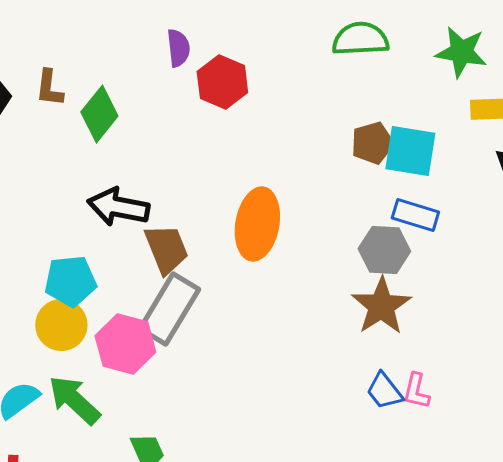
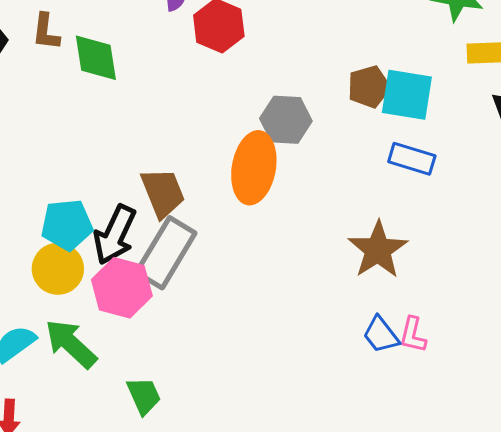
green diamond: (99, 114) -> (96, 58), turned -48
black arrow: (118, 207) -> (115, 235), moved, turned -76
gray hexagon: (384, 250) -> (286, 120), moved

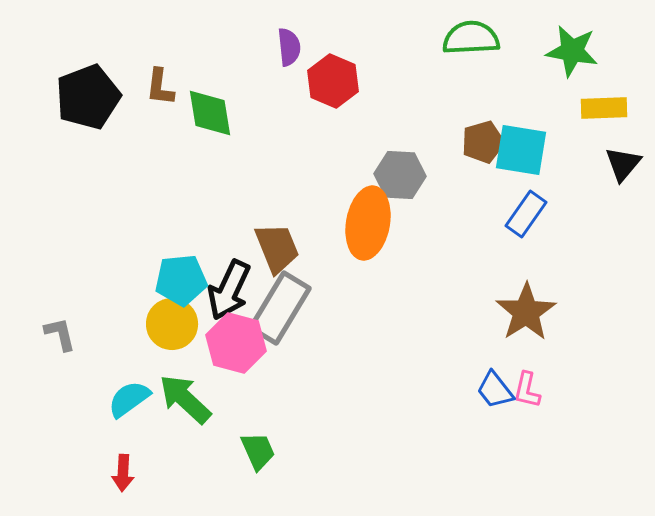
blue rectangle: (412, 159) -> (526, 214), turned -72
brown star: (378, 250) -> (526, 312), moved

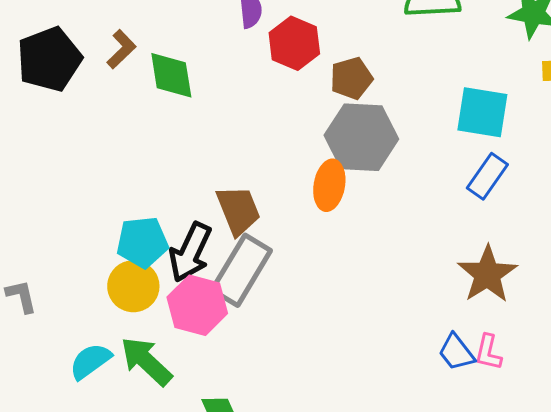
brown L-shape: (160, 87) -> (121, 49), turned -141
brown pentagon: (483, 142) -> (351, 78), moved
gray hexagon: (400, 175) -> (361, 137), size x1.4
orange ellipse: (368, 223) -> (329, 185), size x0.7

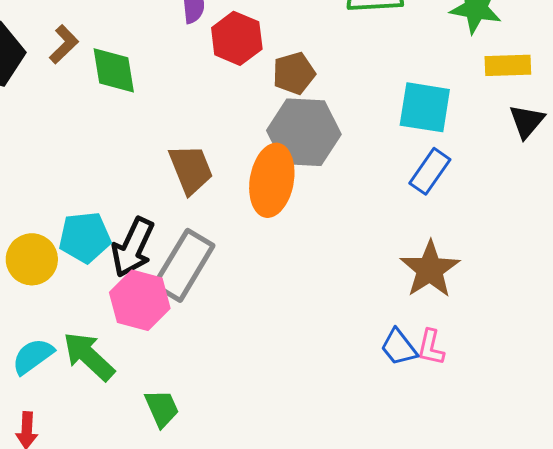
orange ellipse: (329, 185) -> (272, 180), size x1.4
brown trapezoid: (238, 210) -> (191, 169), moved
yellow circle: (133, 286) -> (32, 259), moved

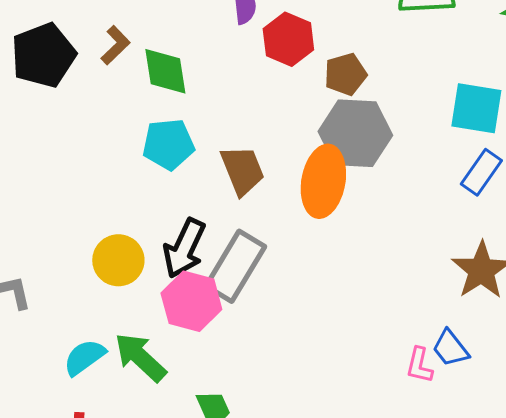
cyan pentagon: (85, 237) -> (168, 144), moved
yellow circle: (32, 259) -> (118, 260), moved
pink L-shape: (431, 347) -> (419, 365), moved

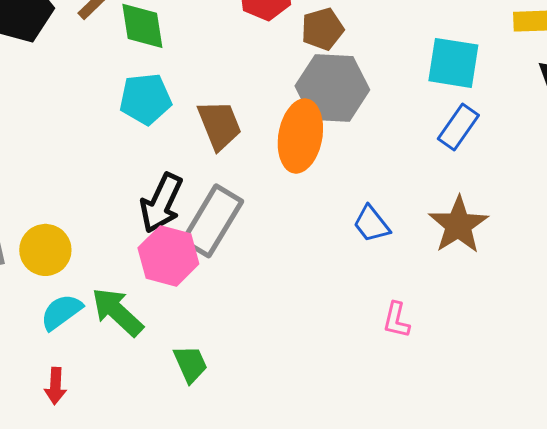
yellow circle: (118, 260) -> (45, 250), moved
blue trapezoid: (450, 348) -> (371, 224), moved

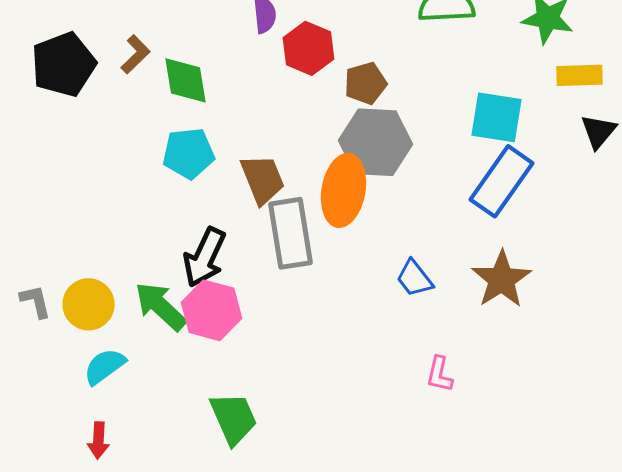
blue rectangle: (458, 127) -> (502, 181), size x1.5
gray rectangle: (212, 221) -> (290, 233), moved, turned -40
green arrow: (117, 312) -> (160, 306), moved
green trapezoid: (190, 364) -> (234, 418), size x1.4

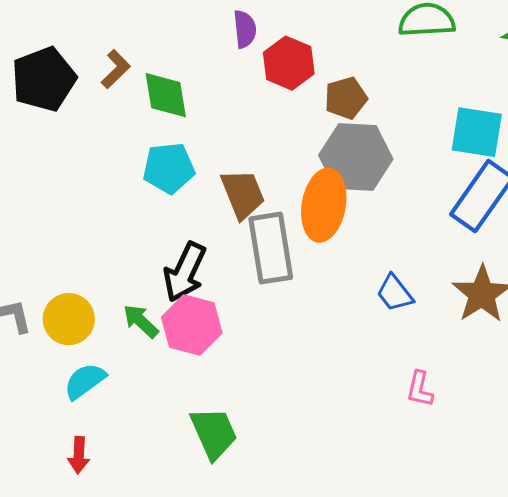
green arrow: (160, 306) -> (141, 321), size x0.7

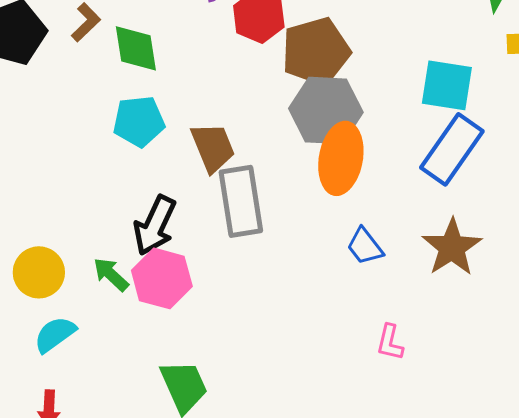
brown pentagon: (346, 98) -> (316, 51), size x1.6
orange ellipse: (324, 205) -> (341, 158), moved

